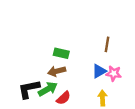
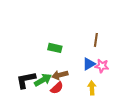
brown arrow: (57, 71) -> (60, 75), moved

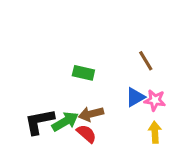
brown line: (96, 40) -> (146, 61), turned -40
red semicircle: (57, 88) -> (86, 134), turned -96
yellow arrow: (92, 88) -> (155, 132), moved

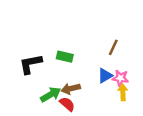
brown line: (146, 61) -> (113, 47), turned 56
black L-shape: (39, 122) -> (31, 64), moved
yellow arrow: (155, 132) -> (123, 92), moved

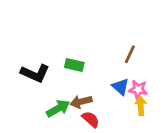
black L-shape: (31, 64) -> (35, 73), turned -145
blue triangle: (105, 76) -> (120, 87), turned -49
red semicircle: (67, 104) -> (91, 119), moved

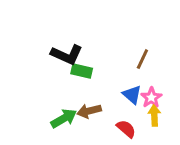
black L-shape: (35, 73) -> (67, 55), moved
pink star: (138, 89) -> (151, 98), turned 30
red semicircle: (91, 119) -> (126, 129), moved

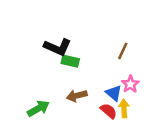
blue triangle: (132, 95) -> (114, 93), moved
yellow arrow: (154, 115) -> (124, 108), moved
green arrow: (64, 118) -> (38, 108), moved

